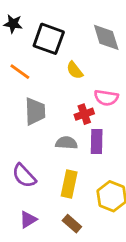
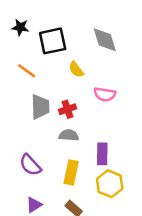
black square: (49, 39) -> (53, 41), turned -32
red cross: (84, 114) -> (67, 109), moved
purple rectangle: (97, 141) -> (102, 154), moved

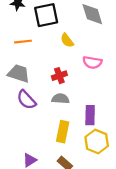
orange line: (27, 71) -> (23, 42), turned -42
gray trapezoid: (40, 107) -> (19, 73), moved, turned -70
purple semicircle: (30, 165) -> (26, 100), moved

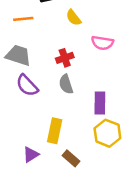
gray semicircle: (60, 99) -> (66, 84), turned -112
yellow rectangle: (63, 132) -> (55, 131), moved

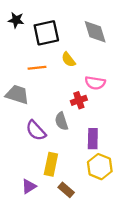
orange line: (23, 19) -> (37, 68), moved
red cross: (65, 58) -> (79, 100), moved
purple semicircle: (27, 85) -> (36, 131), moved

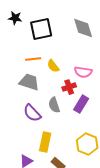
yellow semicircle: (68, 60) -> (53, 66), moved
gray trapezoid: (17, 94) -> (29, 82), moved
purple rectangle: (93, 139) -> (81, 104), moved, turned 30

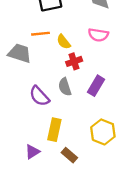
pink semicircle: (83, 72) -> (98, 35), moved
gray trapezoid: (29, 82) -> (20, 53), moved
red cross: (69, 87) -> (74, 61), moved

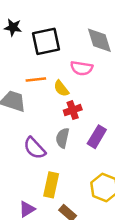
pink semicircle: (98, 35) -> (82, 68), moved
gray semicircle: (65, 87) -> (63, 138), turned 30

